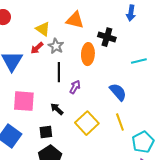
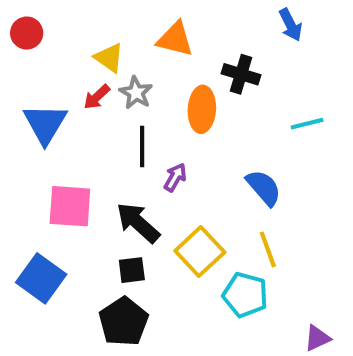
blue arrow: (131, 13) -> (291, 25), turned -35
black arrow: (57, 109) -> (138, 223), size x1.6
black square: (46, 132) -> (132, 270), moved
cyan pentagon: (143, 142) -> (245, 295), moved, turned -30

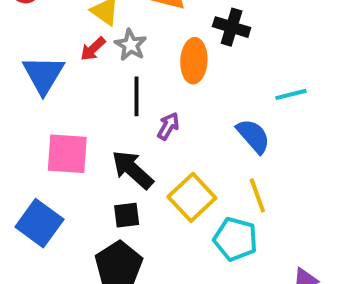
cyan line: (307, 124) -> (291, 94), moved

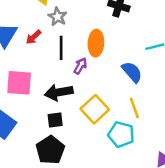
red arrow: (93, 49) -> (33, 37), moved
orange ellipse: (194, 61) -> (96, 43), moved
black arrow: (133, 170) -> (59, 92), turned -52

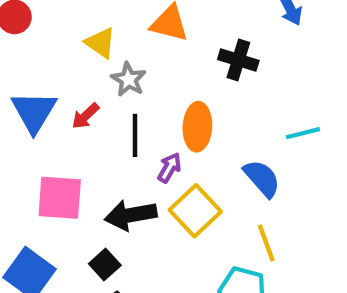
yellow square: (95, 109) -> (195, 211), moved
black square: (55, 120) -> (105, 265), moved, turned -35

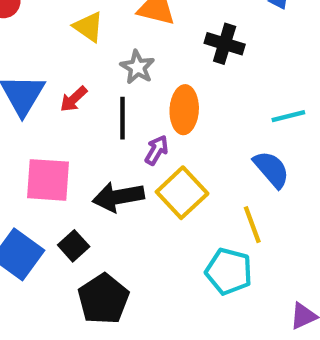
gray star: (129, 79) -> (137, 67), moved
blue semicircle: (262, 178) -> (271, 169), moved
black square: (105, 265) -> (74, 246), moved

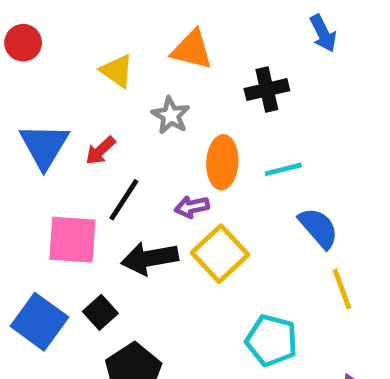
black cross: (225, 44) -> (267, 90), turned -30
cyan line: (288, 116) -> (283, 169), moved
black line: (122, 118) -> (124, 200), moved, turned 33
purple arrow: (157, 150) -> (192, 207), turned -132
yellow line: (252, 225) -> (342, 289), moved

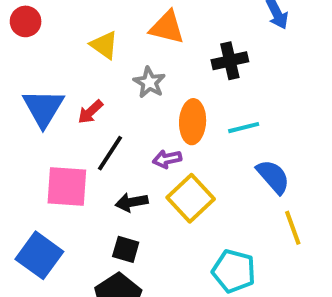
black arrow: (150, 258) -> (132, 202), size x0.7
black square: (100, 312) -> (126, 249), moved, turned -32

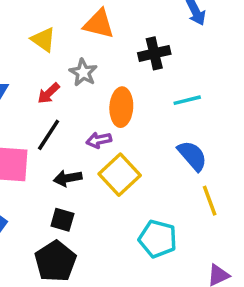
red arrow: (90, 112) -> (49, 93), moved
cyan line: (244, 128) -> (187, 100), moved

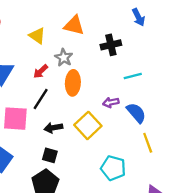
orange ellipse: (121, 107) -> (73, 83), moved
purple arrow: (99, 140) -> (111, 102), moved

